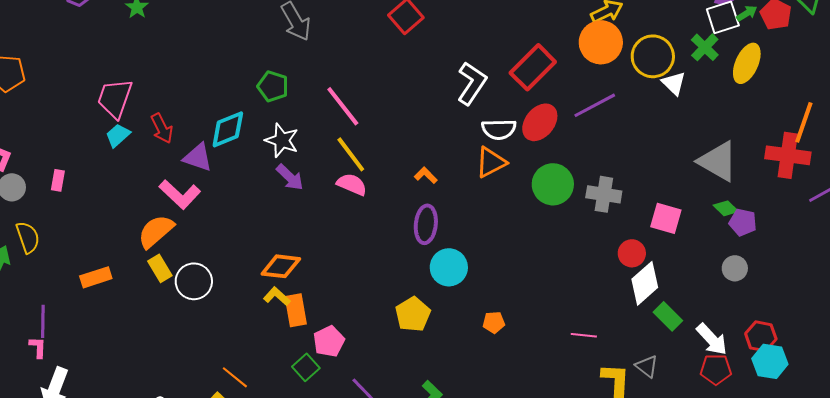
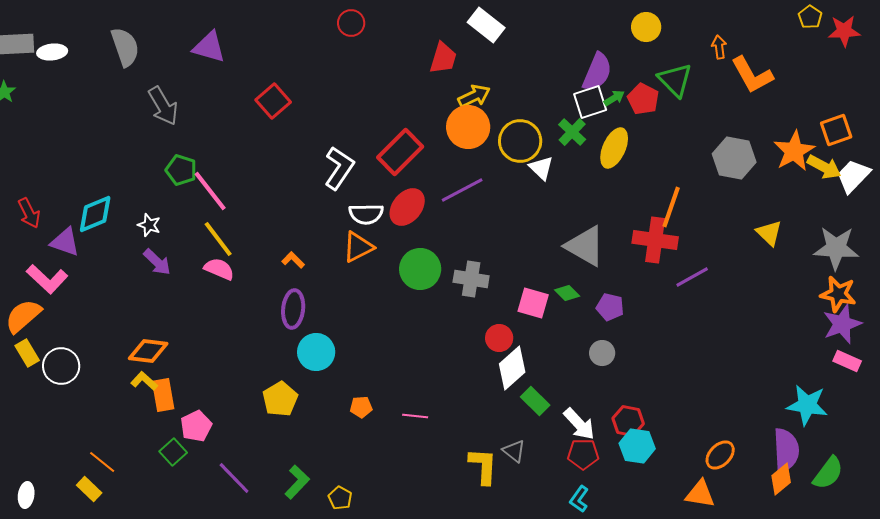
green pentagon: (273, 86) -> (181, 170), moved
white star: (282, 140) -> (149, 225), size x0.7
green diamond: (726, 208) -> (567, 293), moved
pink line: (584, 335) -> (415, 416), moved

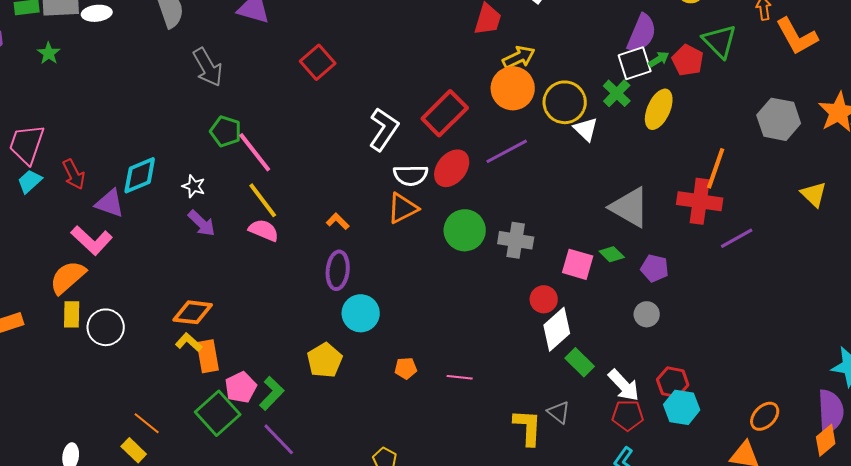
yellow rectangle: (27, 353) -> (72, 314), turned 32
green square: (173, 452) -> (218, 413), size x1.6
green L-shape: (297, 482) -> (272, 393), moved

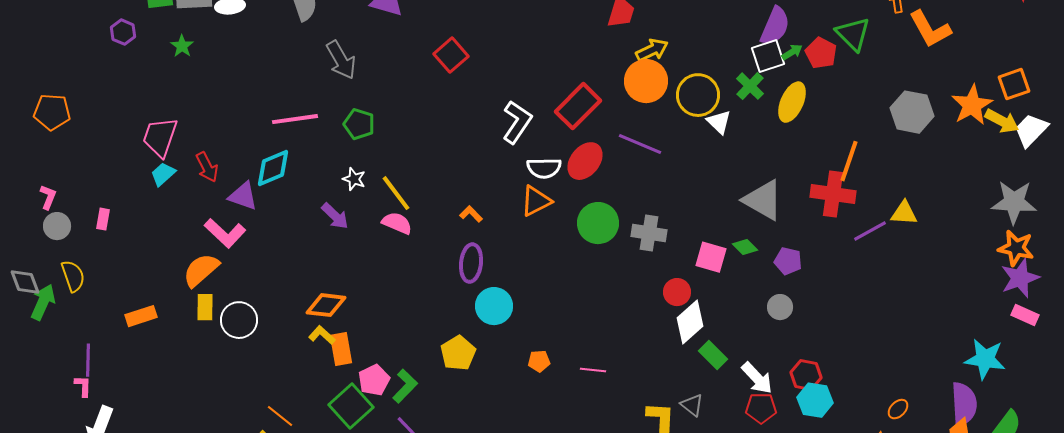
purple line: (507, 151) -> (640, 144), turned 51
pink line: (255, 152) -> (295, 119), moved, turned -60
white star: (194, 186) -> (354, 179), moved
yellow triangle: (814, 194) -> (904, 213), moved, turned -40
orange ellipse: (765, 416) -> (898, 409), size x0.7

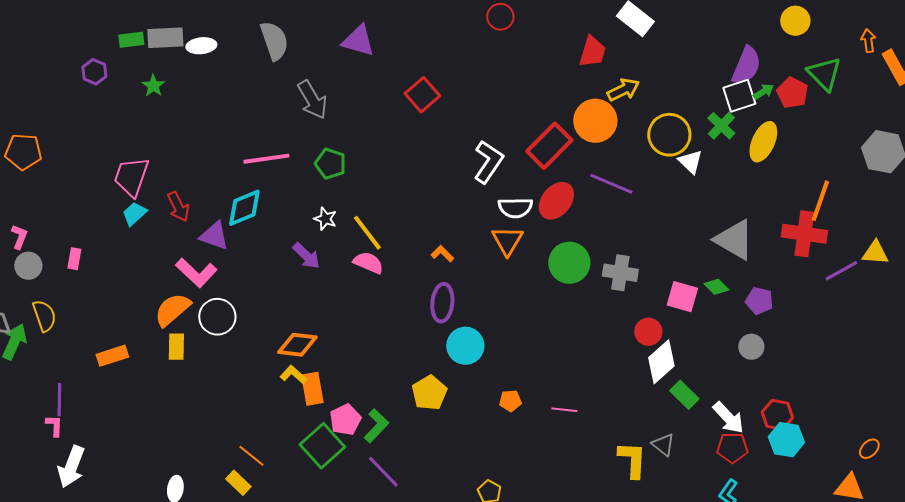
orange circle: (646, 81) -> (595, 121), moved
orange triangle: (536, 201) -> (507, 241), turned -32
white circle: (239, 320) -> (217, 317), moved

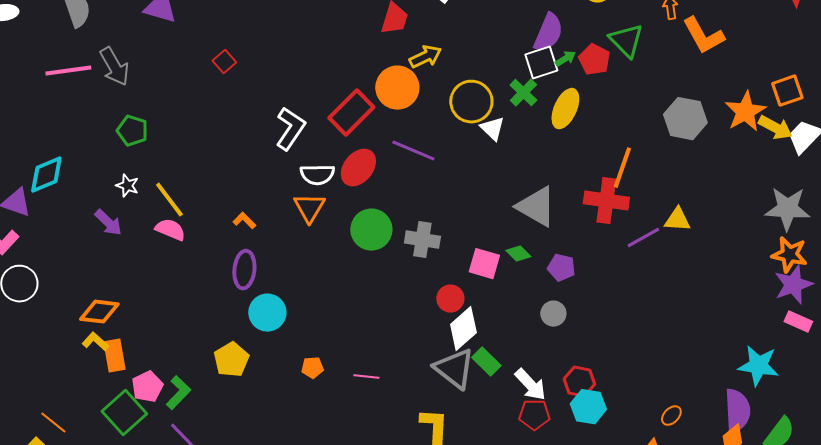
red square: (422, 95) -> (224, 62), size x0.7
pink line: (266, 159) -> (68, 71), moved
gray triangle: (663, 445) -> (454, 369), moved, size x1.8

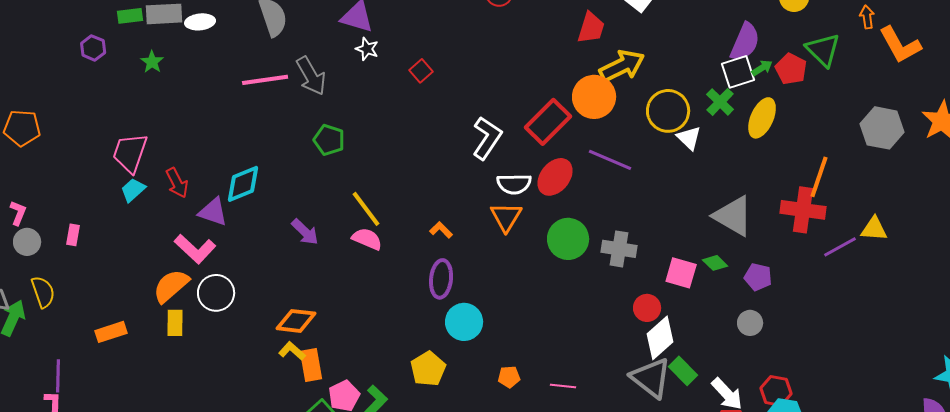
yellow arrow: (425, 57) -> (622, 66), size x1.4
white star: (127, 186) -> (367, 49), moved

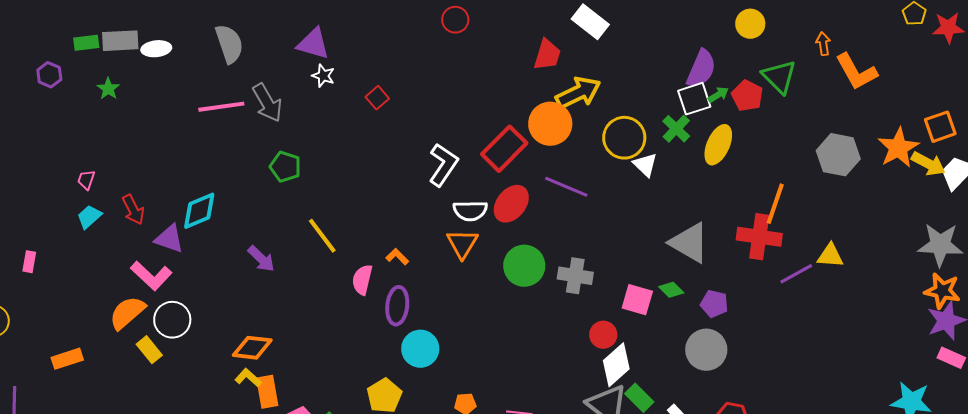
pink trapezoid: (130, 153) -> (86, 180), size x0.5
pink semicircle: (367, 239) -> (362, 280), moved, turned -100
yellow rectangle: (175, 323) -> (149, 350), moved, turned -40
gray circle: (750, 323) -> (706, 350), size x1.6

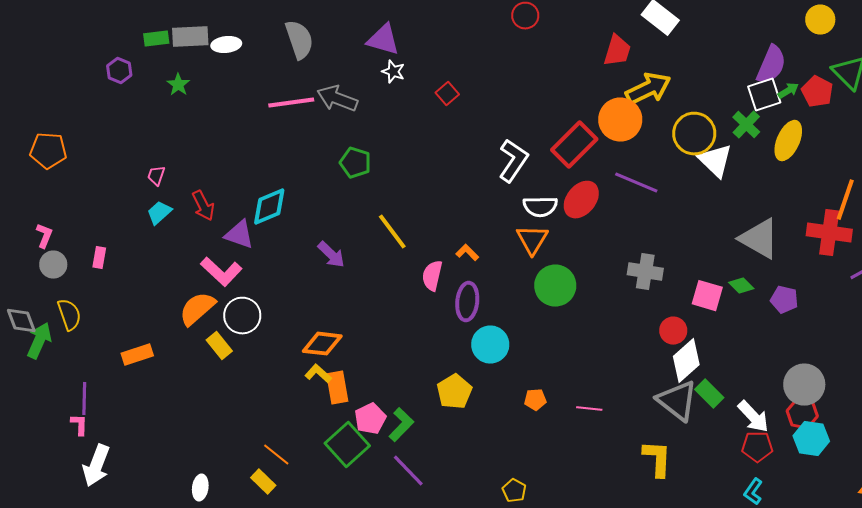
gray arrow: (267, 103) -> (337, 99), turned 141
white triangle: (645, 165) -> (715, 161), size x1.4
green circle: (524, 266) -> (555, 286), moved
gray circle: (706, 350) -> (804, 385), moved

